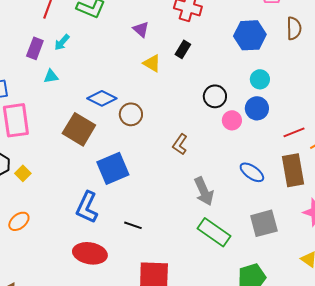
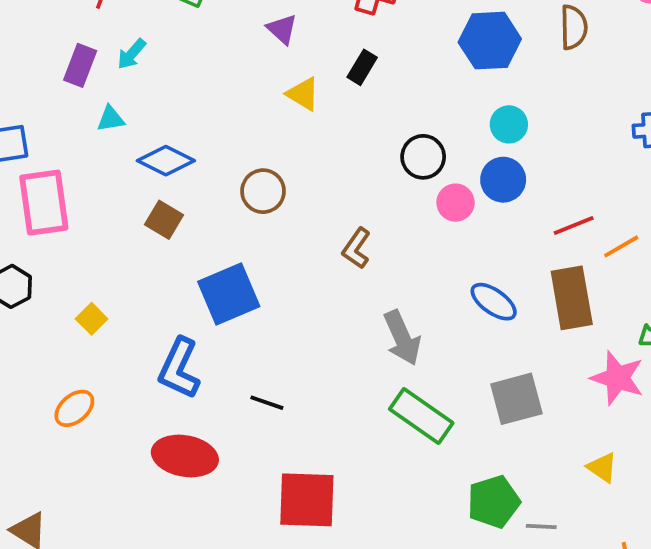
blue diamond: (102, 98) -> (166, 161), moved
brown square: (79, 129) -> (164, 220), size x0.6
yellow square: (23, 173) -> (92, 319), moved
orange ellipse: (19, 221) -> (74, 408), moved

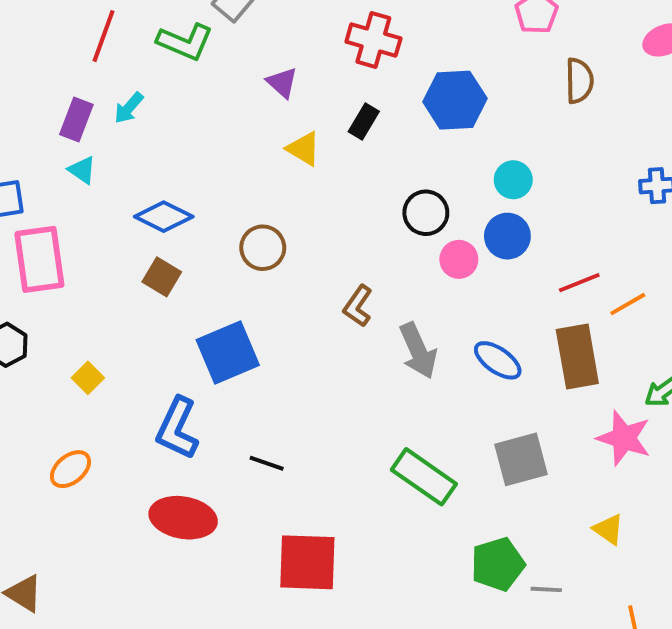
blue hexagon: (490, 41) -> (455, 100), moved
cyan triangle: (111, 119) -> (82, 170), moved, turned 44
gray arrow: (402, 338) -> (418, 351), moved

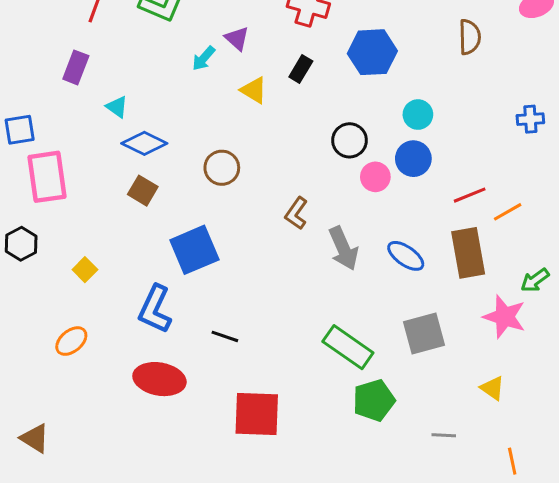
cyan arrow: (129, 108) -> (204, 58), moved
cyan triangle: (82, 170) -> (117, 107), moved
green pentagon: (498, 564) -> (374, 400), moved

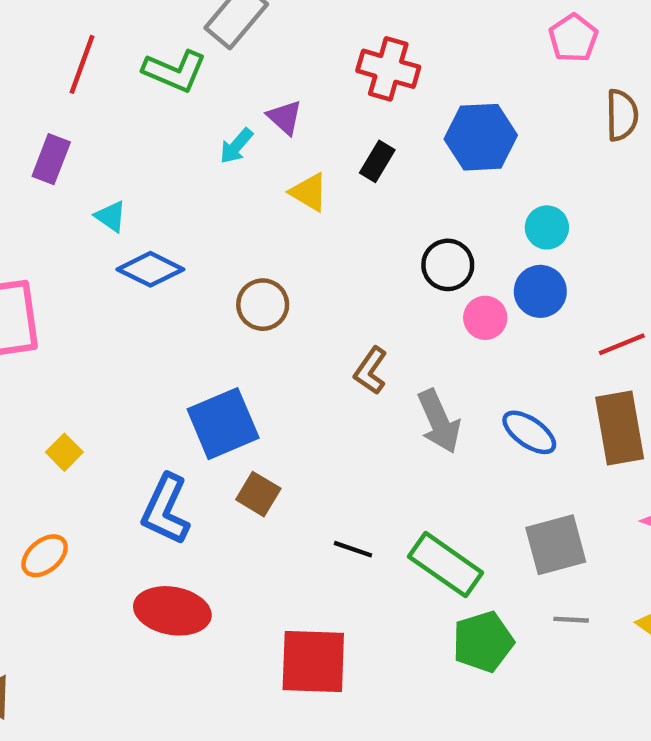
brown square: (143, 191) -> (258, 494), moved
black line: (225, 336) -> (353, 549), moved
gray line: (444, 435) -> (571, 620), moved

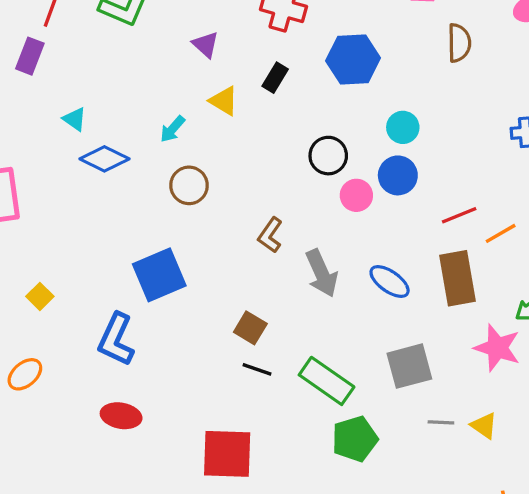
cyan arrow: (236, 146) -> (172, 129), moved
purple rectangle: (51, 159) -> (30, 56), moved
brown square: (258, 494) -> (250, 328), moved
red ellipse: (172, 611) -> (121, 416), size x0.7
gray line: (571, 620) -> (441, 422), moved

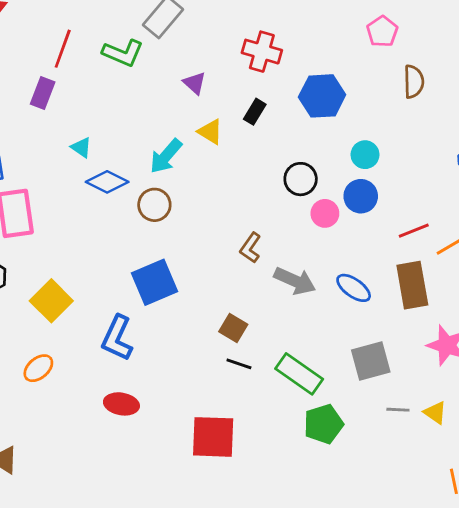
cyan arrow: (172, 129) -> (166, 156), size x1.5
brown circle: (189, 185) -> (154, 205), moved
gray arrow: (322, 273) -> (295, 281), turned -42
yellow square: (40, 296) -> (51, 301), size x1.8

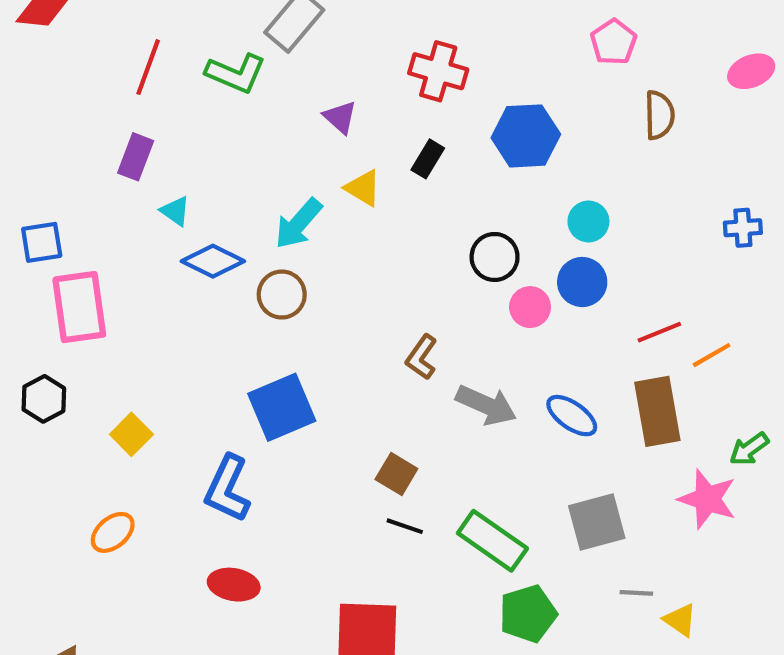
purple rectangle: (43, 93) -> (136, 157), moved
yellow square: (51, 301) -> (131, 434), size x0.7
yellow triangle: (435, 413) -> (680, 620), moved

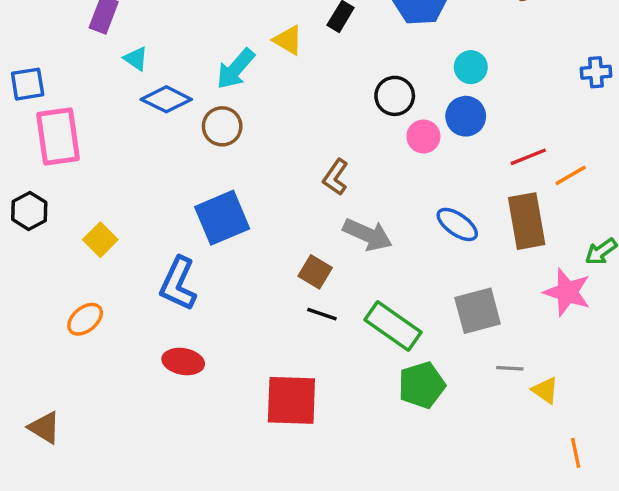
gray arrow: (486, 405) -> (368, 235), moved

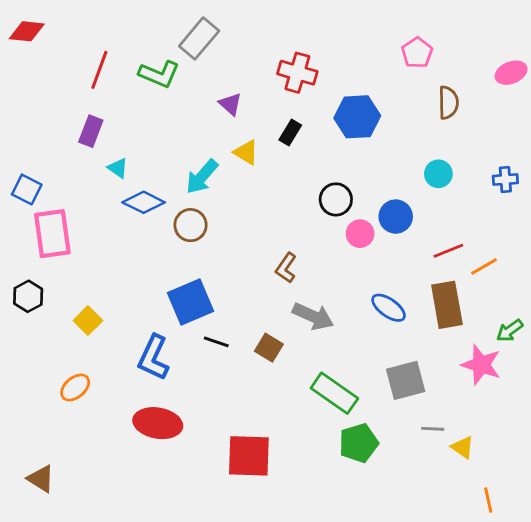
cyan circle: (471, 67) -> (438, 174), moved
blue square: (28, 84) -> (27, 189), turned 36
black line: (322, 314) -> (216, 342), moved
red ellipse: (183, 361) -> (158, 423), size x1.4

